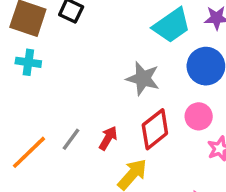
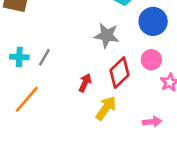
cyan cross: (28, 62) -> (19, 57), moved
gray line: (71, 139) -> (44, 57), moved

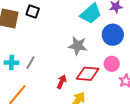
red diamond: (120, 73) -> (88, 74), turned 50

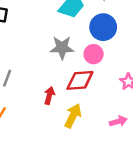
pink circle: (112, 64) -> (94, 54), moved

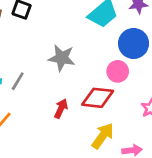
gray star: (62, 48) -> (62, 58), moved
yellow arrow: (73, 116) -> (103, 136), moved

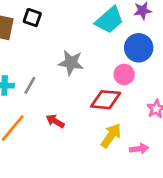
red arrow: (61, 109) -> (55, 121), moved, turned -84

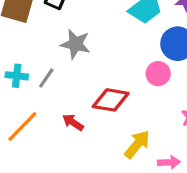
gray star: (71, 63) -> (76, 44), moved
red diamond: (106, 100) -> (111, 100), moved

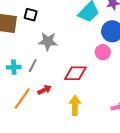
red arrow: (73, 122) -> (45, 90), moved, turned 128
yellow arrow: (137, 144) -> (75, 105), moved, turned -30

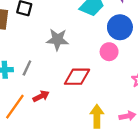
gray star: (48, 41) -> (57, 40), moved
yellow arrow: (75, 105) -> (97, 116), moved

